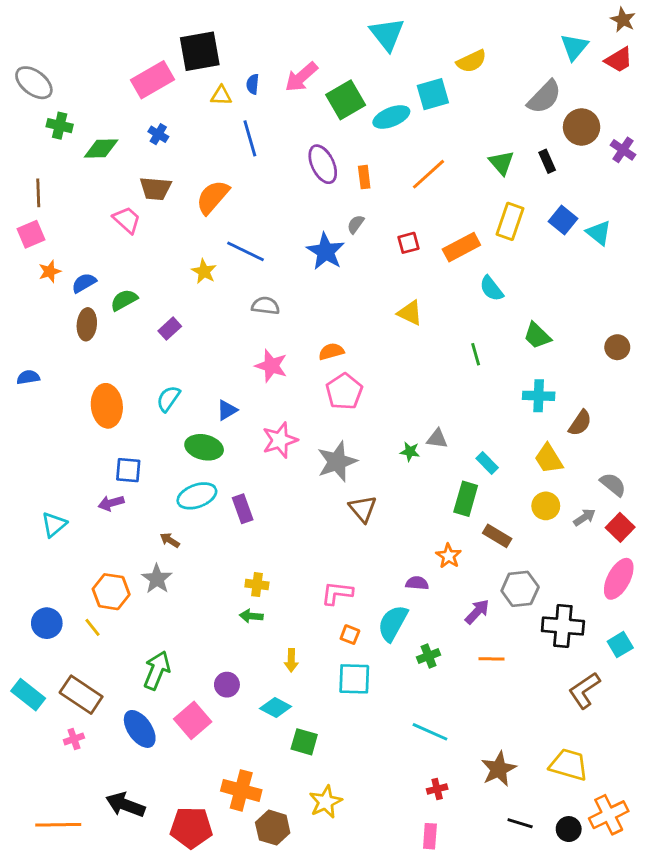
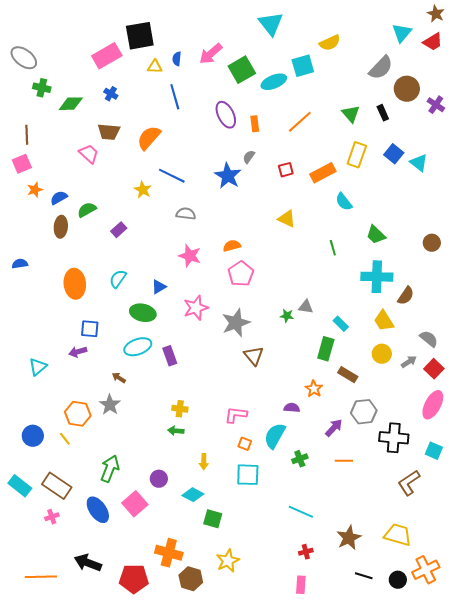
cyan cross: (539, 396) -> (377, 277), size x1.4
cyan square: (620, 645) -> (434, 451), turned -36

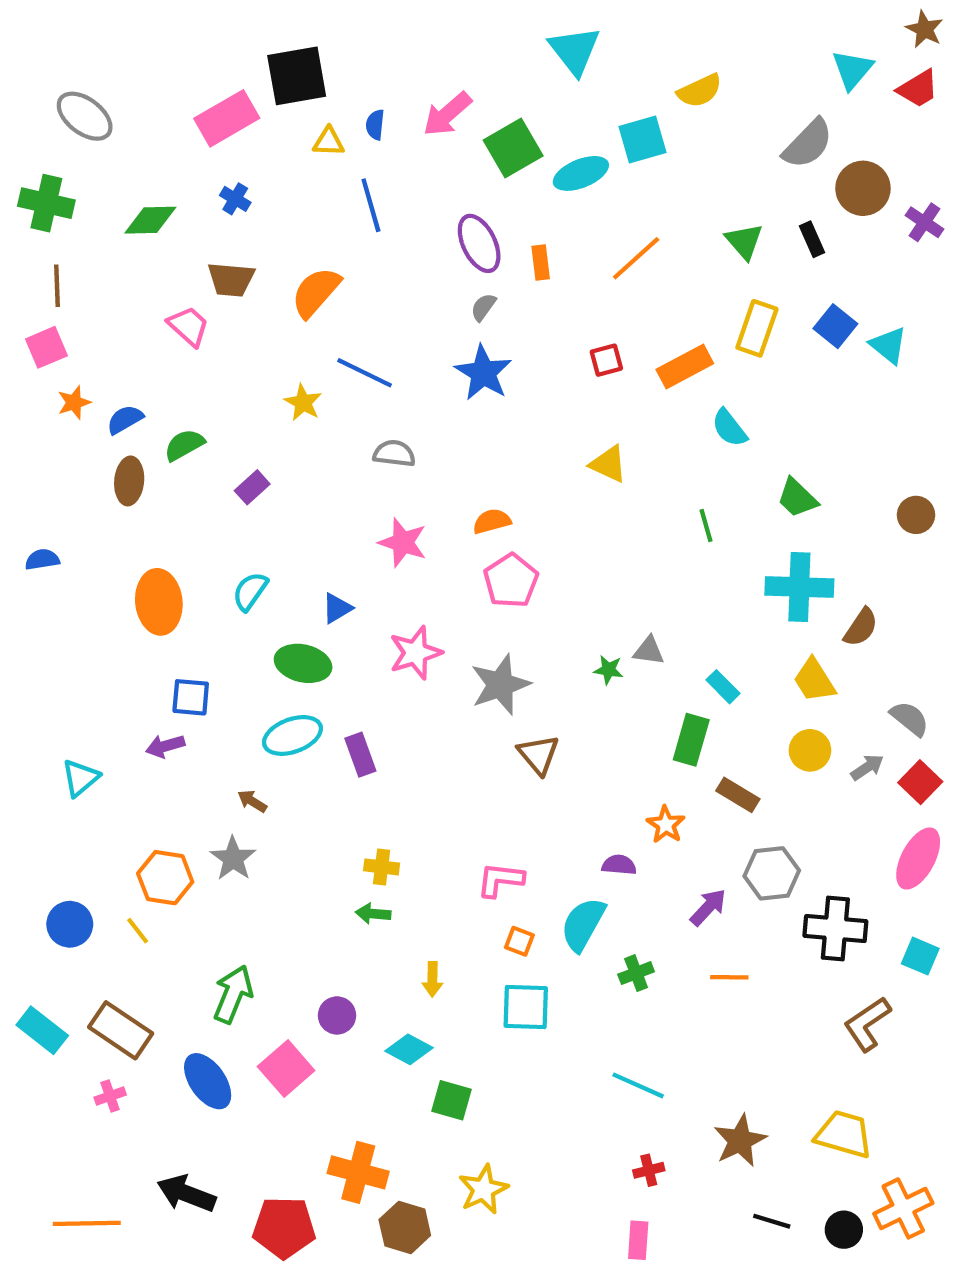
gray ellipse: (24, 58) -> (85, 116), moved
green cross: (42, 88) -> (46, 203), moved, size x1.4
gray semicircle: (249, 157) -> (483, 307), moved

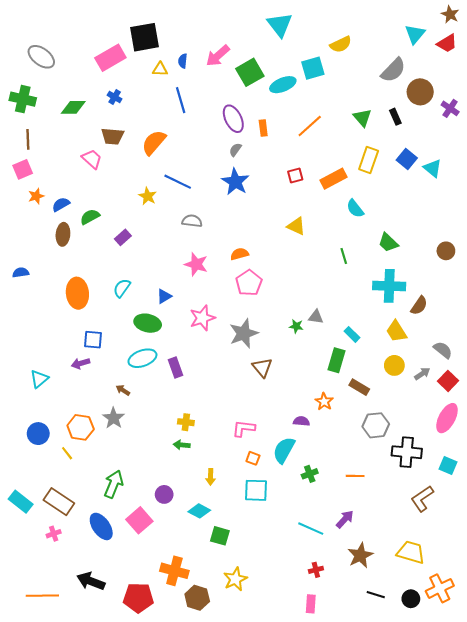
purple arrow: (708, 907) -> (345, 519), moved
blue circle: (70, 924) -> (38, 434), moved

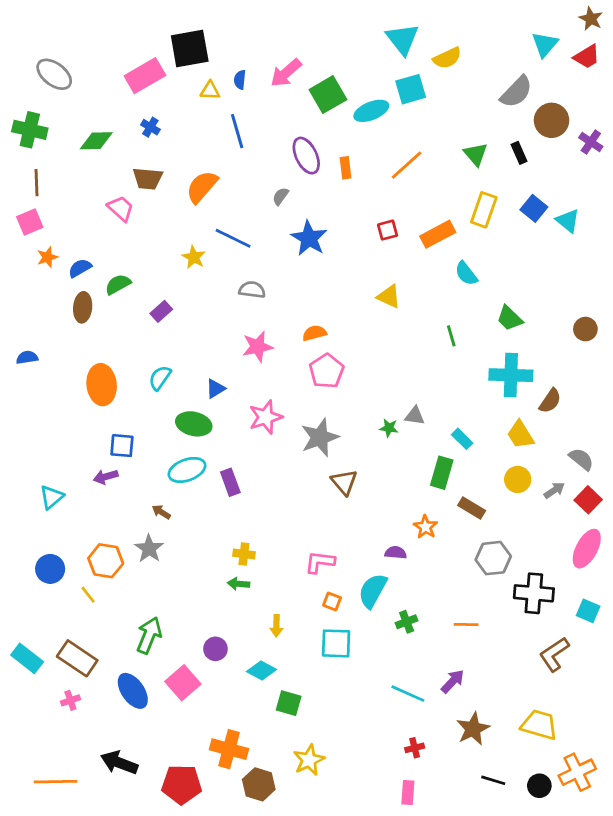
cyan triangle: (280, 25) -> (402, 39), moved
gray semicircle: (235, 150) -> (280, 196), moved
pink star: (196, 264) -> (257, 347), turned -30

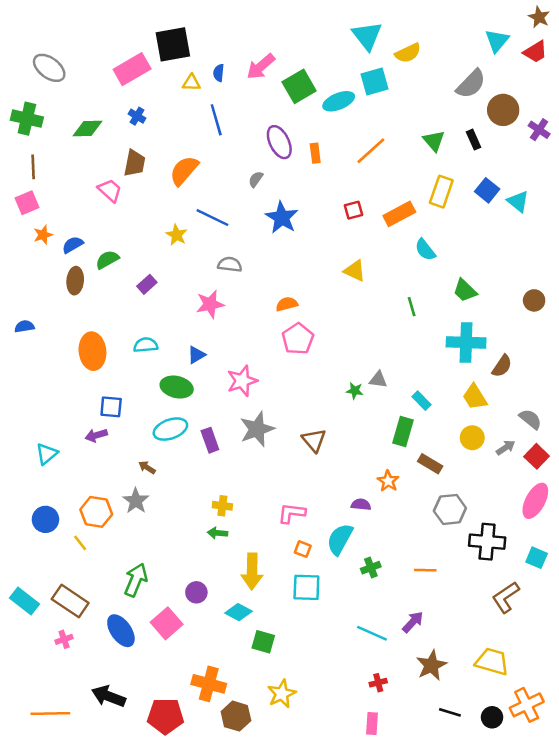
brown trapezoid: (148, 179) -> (135, 163), turned -84
pink star: (257, 347) -> (210, 304), moved
cyan semicircle: (160, 378) -> (146, 345), turned 50
gray star: (320, 437) -> (257, 429), moved
yellow arrow: (276, 626) -> (252, 571), size x1.8

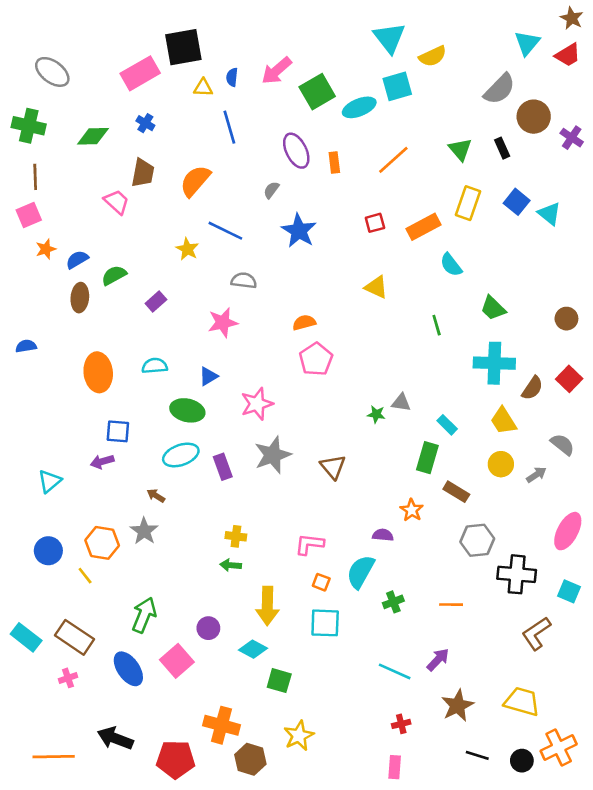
red square: (537, 456) -> (569, 379), moved

